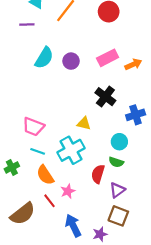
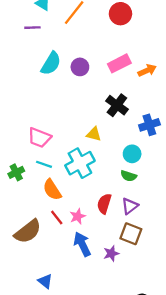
green cross: (12, 167) -> (16, 172), moved
red semicircle: (98, 174) -> (104, 204), moved
pink star: (68, 191) -> (78, 216), moved

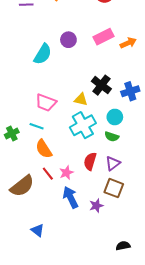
cyan semicircle: (51, 63) -> (43, 54), moved
black cross: (117, 105) -> (101, 85), moved
pink trapezoid: (39, 138) -> (46, 103), moved
cyan cross: (80, 163) -> (83, 125), moved

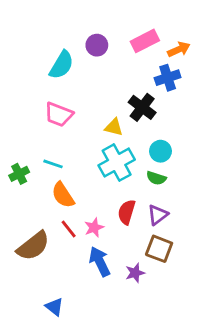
blue cross: (130, 91) -> (168, 78), moved
pink trapezoid: (46, 103) -> (59, 114), moved

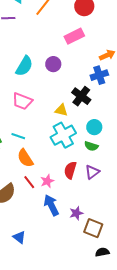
pink rectangle: (145, 41) -> (74, 36), moved
purple circle: (97, 45) -> (53, 64), moved
brown square: (159, 249) -> (93, 228), moved

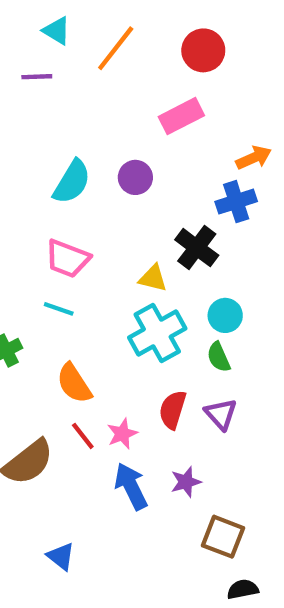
cyan line: (18, 136) -> (59, 309), moved
green semicircle: (91, 146) -> (219, 357), turned 48
purple triangle: (92, 172) -> (221, 414), turned -35
purple star: (76, 213) -> (186, 482), moved

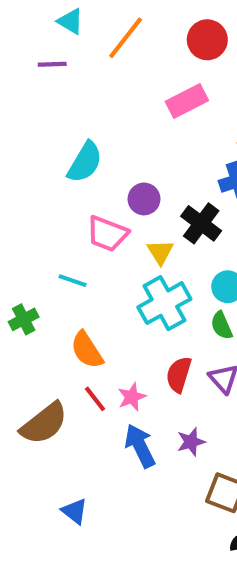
purple circle: (135, 177) -> (144, 199), moved
pink trapezoid: (67, 259) -> (107, 234), moved
yellow triangle: (153, 278) -> (160, 252), turned 44

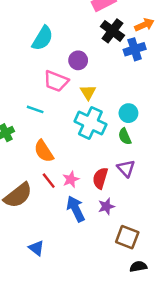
black cross: (201, 223) -> (112, 31), moved
cyan cross: (164, 303) -> (90, 123), turned -36
red semicircle: (179, 374) -> (100, 178), moved

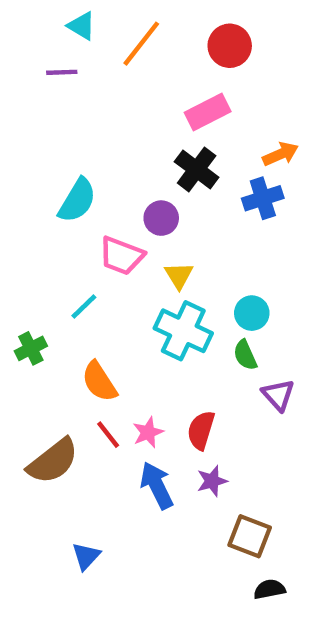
black cross: (112, 31) -> (197, 169), moved
cyan semicircle: (43, 38) -> (77, 200), moved
cyan line: (35, 109) -> (84, 306), turned -63
purple triangle: (126, 168) -> (278, 395), moved
blue triangle: (36, 248) -> (86, 556), turned 35

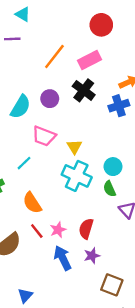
orange line: (141, 44) -> (54, 56), moved
purple circle: (161, 218) -> (50, 99), moved

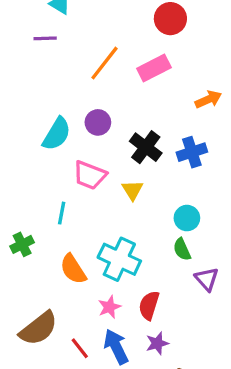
black cross: (84, 90) -> (146, 147), moved
blue cross: (119, 106) -> (192, 152), moved
cyan line: (24, 163) -> (62, 213), turned -35
cyan cross: (77, 176) -> (119, 259), moved
red line: (37, 231) -> (80, 348), moved

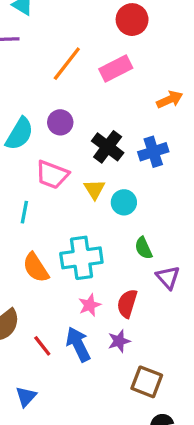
cyan circle: (187, 218) -> (124, 202), moved
cyan cross: (119, 259) -> (81, 258), turned -33
red semicircle: (149, 305) -> (127, 304), moved
pink star: (109, 307) -> (90, 305), moved

